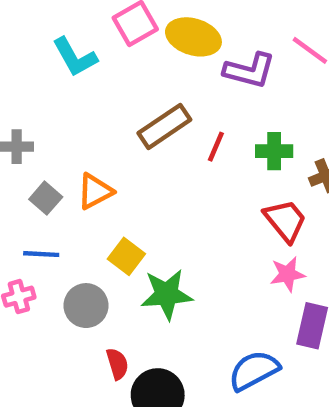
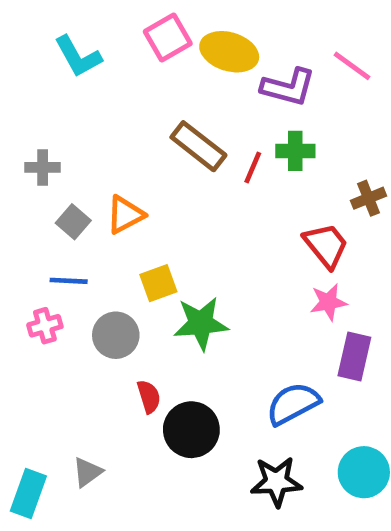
cyan L-shape: (75, 57) -> (78, 56), moved
brown rectangle: (164, 126) -> (198, 146), turned 72
green cross: (274, 151) -> (295, 151), moved
yellow square: (126, 256) -> (158, 283), turned 33

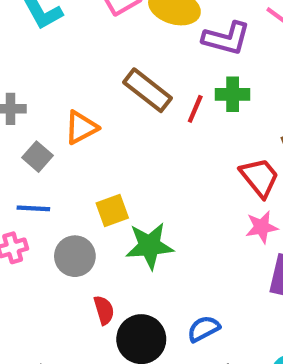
orange triangle: (125, 215) -> (81, 128), moved
blue semicircle: (293, 404) -> (204, 329), moved, size x0.7

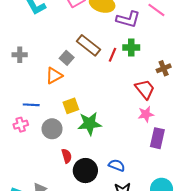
orange triangle: (81, 128) -> (54, 76), moved
gray square: (38, 157) -> (67, 58), moved
blue semicircle: (204, 329) -> (117, 165), turned 49

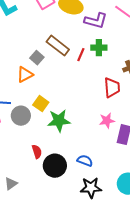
red trapezoid: (145, 89) -> (112, 88), turned 35
yellow square: (71, 106) -> (41, 104), turned -35
pink star: (146, 114) -> (107, 121), moved
gray circle: (52, 129) -> (21, 116), moved

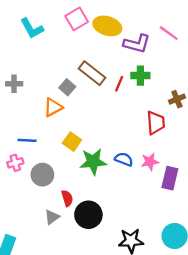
gray circle: (21, 116) -> (42, 175), moved
blue semicircle: (85, 161) -> (124, 159), moved
gray triangle: (11, 184) -> (52, 217), moved

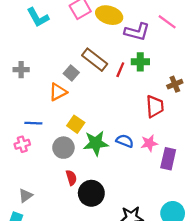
gray circle: (42, 175) -> (63, 148), moved
gray triangle: (52, 217) -> (26, 195), moved

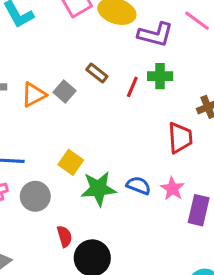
brown rectangle: (95, 60) -> (97, 73), size x0.6
orange triangle: (58, 92) -> (34, 95), moved
pink star: (149, 143) -> (172, 189), turned -30
gray circle: (63, 148) -> (35, 196), moved

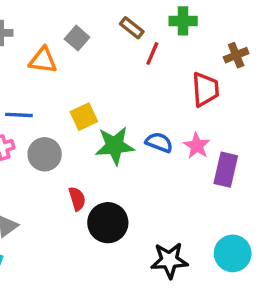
brown rectangle: (97, 73) -> (132, 28), moved
red line: (132, 87) -> (152, 53), moved
orange triangle: (34, 95) -> (43, 60), moved, turned 36
yellow square: (71, 162) -> (84, 117), turned 30

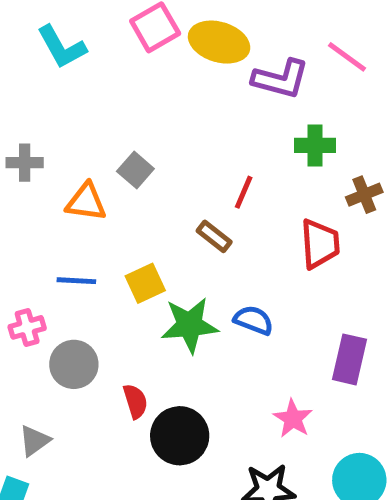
green cross: (183, 21) -> (315, 145), moved
brown rectangle: (132, 28) -> (214, 236), moved
blue line: (19, 115) -> (76, 281), moved
pink star: (197, 146) -> (293, 419), moved
gray circle: (45, 154) -> (74, 364), moved

